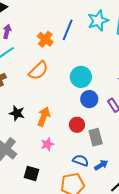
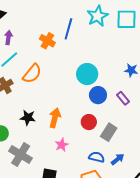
orange semicircle: (38, 71) -> (32, 74), moved
gray rectangle: (96, 137) -> (109, 132), turned 54

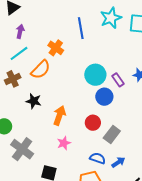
blue line: (68, 29) -> (81, 28), turned -30
orange cross: (47, 41) -> (56, 48), moved
purple rectangle: (123, 98) -> (118, 80), moved
black star: (28, 118) -> (34, 101), moved

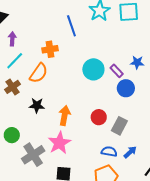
orange cross: (56, 48) -> (50, 49), turned -35
blue circle: (104, 97) -> (126, 88), moved
pink star: (64, 143) -> (59, 143), moved, size x1.6
gray cross: (22, 149) -> (33, 155), turned 30

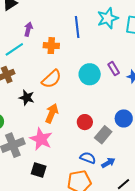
purple arrow: (12, 39) -> (28, 29), moved
purple rectangle: (117, 71) -> (114, 69), moved
orange semicircle: (39, 73) -> (52, 79), moved
blue circle: (126, 88) -> (124, 118), moved
pink star: (59, 143) -> (41, 139), turned -30

